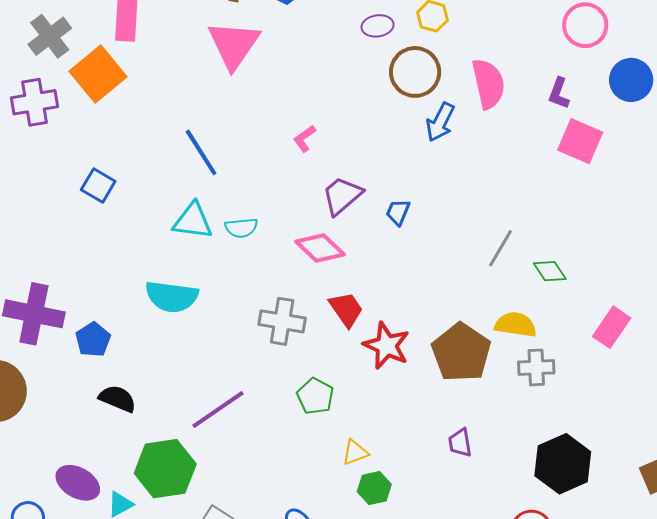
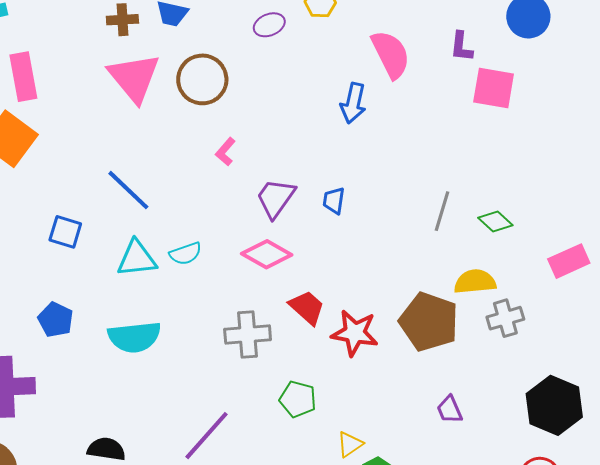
brown circle: (415, 72) -> (202, 79), moved
blue square: (98, 185) -> (65, 232), moved
pink rectangle: (612, 327) -> (569, 261), turned 45
blue pentagon: (93, 340) -> (56, 320), moved

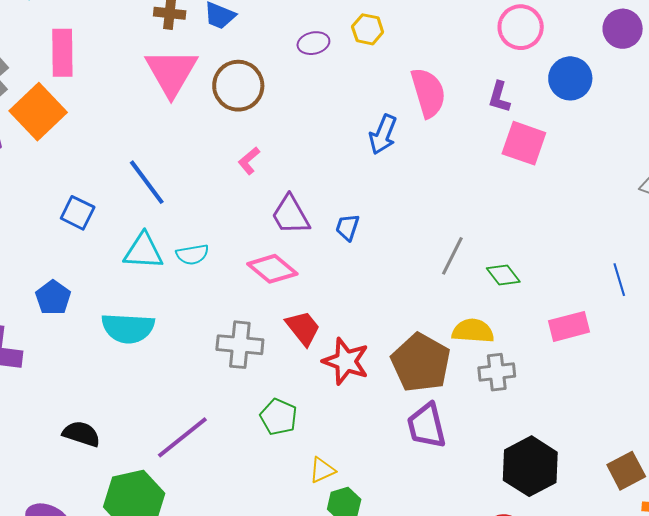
purple trapezoid: (276, 198) -> (291, 215), turned -75
purple trapezoid: (450, 410) -> (426, 426), moved, size x1.6

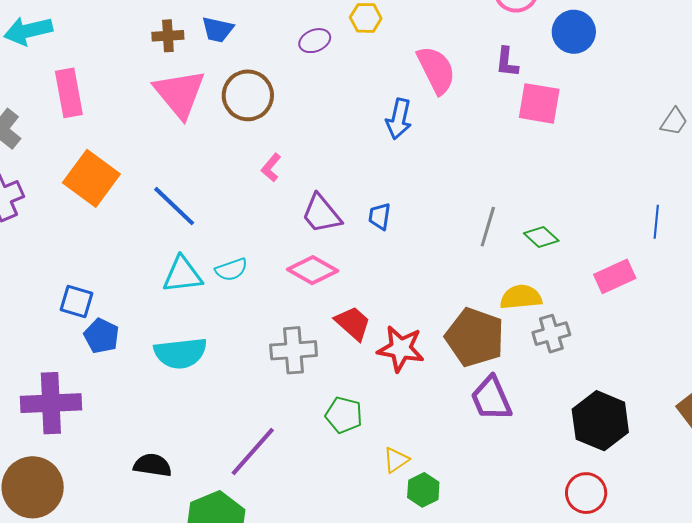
orange square: (38, 112) -> (91, 178), moved
blue square: (78, 213) -> (76, 302), moved
blue line: (619, 280) -> (656, 222), turned 32

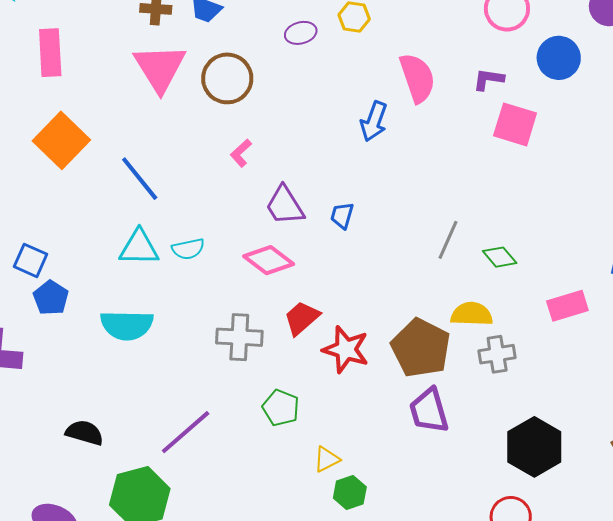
purple L-shape: (507, 62) -> (488, 79), turned 84
red trapezoid: (353, 323) -> (302, 318), turned -90

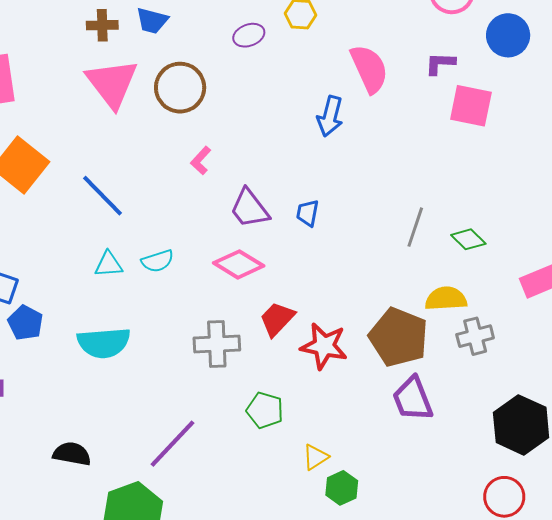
cyan triangle: (139, 248) -> (109, 264), size x0.7

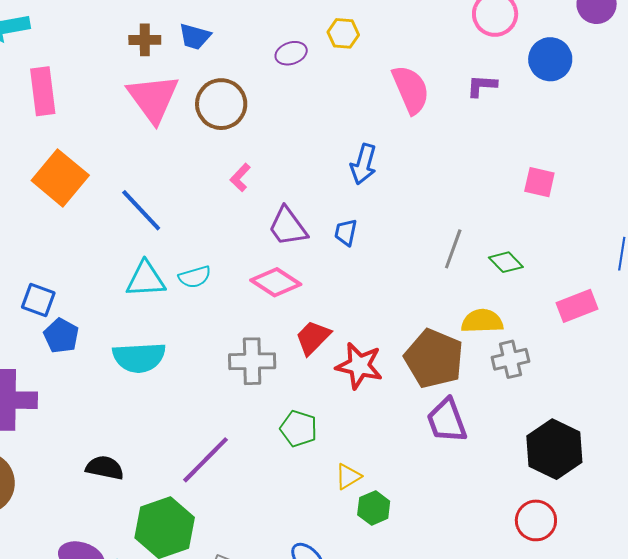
pink square: (471, 106) -> (539, 182), moved, size x0.7
blue arrow: (330, 116) -> (363, 164), moved
cyan triangle: (109, 264) -> (146, 279), size x1.4

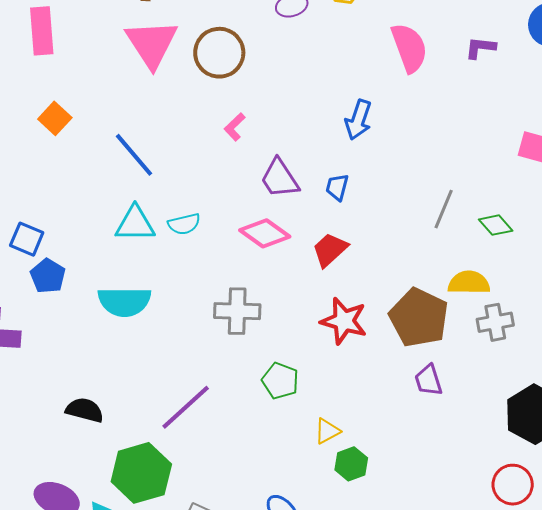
orange square: (60, 178) -> (55, 118), size x0.6
red trapezoid: (313, 338) -> (330, 250), moved
purple trapezoid: (447, 421) -> (428, 380), size x0.7

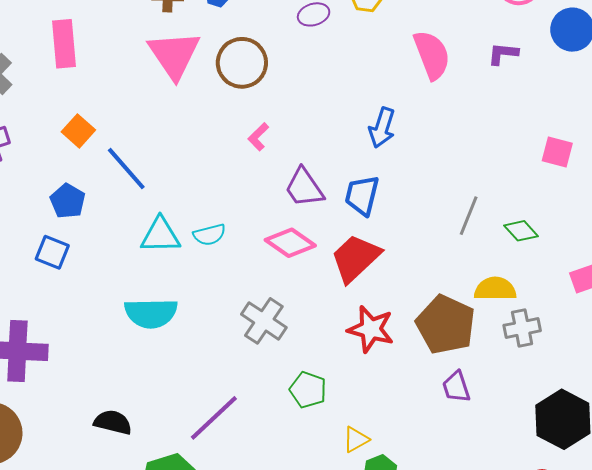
blue line: (134, 155) -> (126, 169), moved
blue trapezoid: (337, 187) -> (362, 195), size x1.5
red trapezoid: (330, 250) -> (356, 258), size x1.4
blue pentagon: (48, 276) -> (68, 201), moved
gray cross: (237, 311) -> (264, 321), turned 33

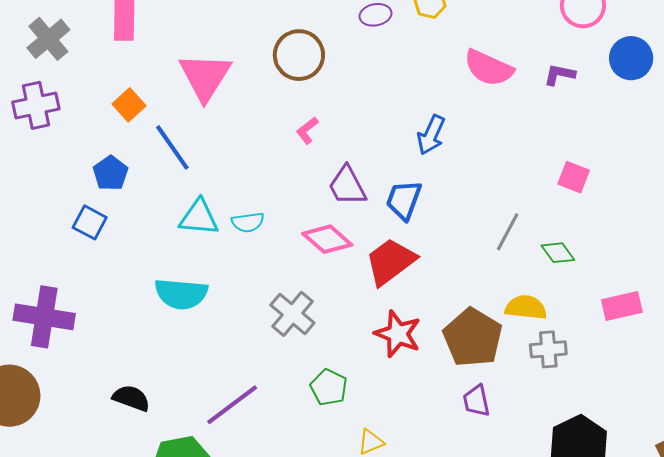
pink triangle: (174, 55) -> (205, 77), moved
pink semicircle: (432, 55) -> (489, 68), turned 129
pink square: (557, 152) -> (574, 177), moved

